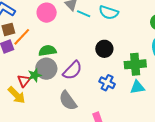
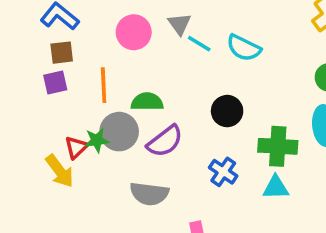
orange line: (22, 37) -> (104, 85), moved, turned -54
green semicircle: (47, 51) -> (147, 102), moved
gray semicircle: (68, 101) -> (149, 194), turned -55

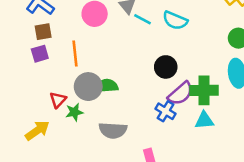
green semicircle: (147, 102) -> (106, 86), moved
green star: (97, 140) -> (74, 112), moved
purple semicircle: (165, 141) -> (180, 94), moved
yellow arrow: (60, 171) -> (37, 130), moved, turned -85

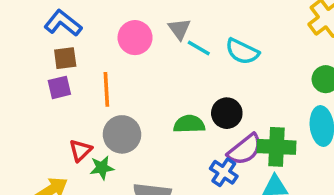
green semicircle: (106, 86) -> (189, 124), moved

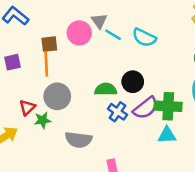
pink circle: (135, 38) -> (79, 33), moved
brown square: (65, 58) -> (49, 44), moved
blue cross: (224, 172) -> (117, 112), moved

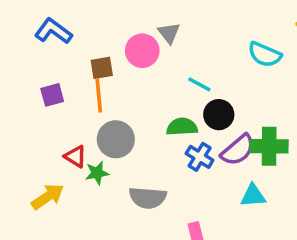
cyan line: (113, 35) -> (199, 84), moved
cyan semicircle: (144, 37) -> (265, 55), moved
red triangle: (27, 108) -> (75, 156), turned -42
cyan triangle: (167, 135) -> (253, 196), moved

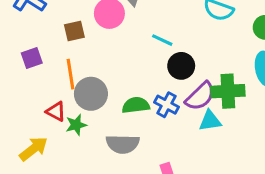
orange line: (99, 95) -> (71, 74), moved
green semicircle: (182, 127) -> (136, 105), moved
cyan triangle: (253, 196) -> (210, 121), moved

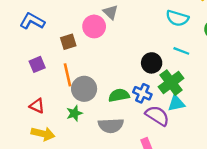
cyan line: (162, 40) -> (181, 51), moved
green cross: (228, 91) -> (171, 83), moved, turned -30
purple semicircle: (200, 96) -> (157, 116), moved, turned -100
red triangle: (56, 111) -> (37, 106), moved
yellow arrow: (33, 149) -> (43, 134), turned 55

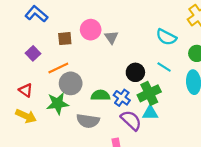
gray triangle: (111, 12) -> (111, 37), moved
purple square: (37, 64) -> (33, 53), turned -32
orange line: (67, 75) -> (58, 68), turned 66
green star: (74, 113) -> (58, 103), size x1.5

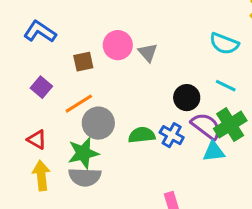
green cross: (149, 93) -> (230, 125), moved
yellow arrow: (26, 116) -> (41, 176), turned -114
purple semicircle: (131, 120) -> (206, 126), moved
gray semicircle: (88, 121) -> (85, 177), moved

